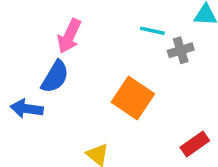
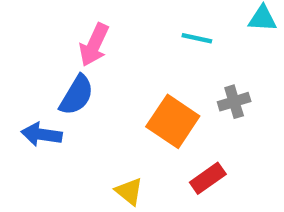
gray cross: (181, 50) -> (234, 102), moved
red rectangle: (195, 144) -> (208, 178), moved

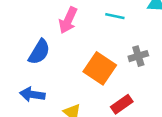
pink arrow: (94, 45) -> (68, 20), moved
blue arrow: (42, 135) -> (32, 95), moved

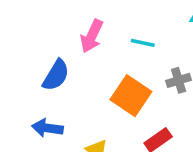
cyan line: (115, 16) -> (143, 43), moved

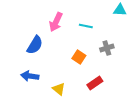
orange square: (131, 96) -> (79, 57), size x0.6

